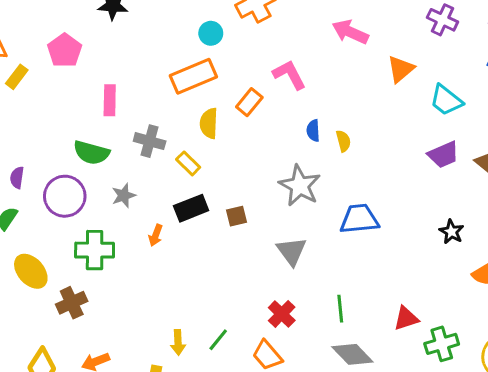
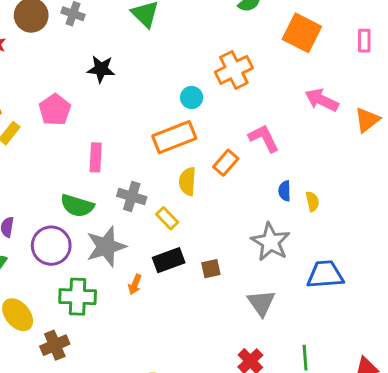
orange triangle: (401, 69) -> (367, 120), moved
gray star: (124, 195) -> (106, 246), size x1.8

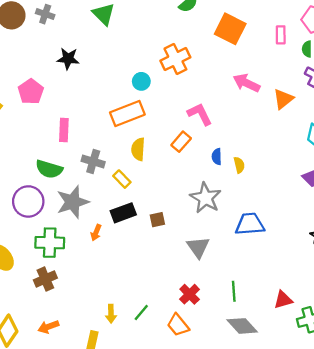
orange rectangle: (226, 163) -> (181, 142), moved
brown cross: (55, 345) -> (45, 279), moved

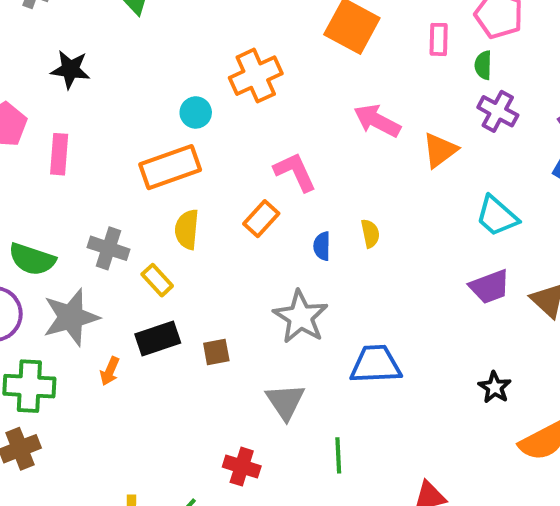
pink rectangle: (64, 130) -> (59, 154), moved
yellow semicircle: (239, 165) -> (370, 234), moved
green line: (234, 291) -> (338, 455), moved
red cross: (190, 294) -> (242, 467), moved, turned -30

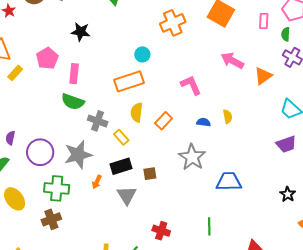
orange cross: (256, 76) -> (173, 23), moved
orange rectangle: (261, 219) -> (164, 121), moved
blue semicircle: (322, 246) -> (204, 122), turned 96
green semicircle: (32, 259) -> (73, 102), moved
gray triangle: (285, 402) -> (127, 195), moved

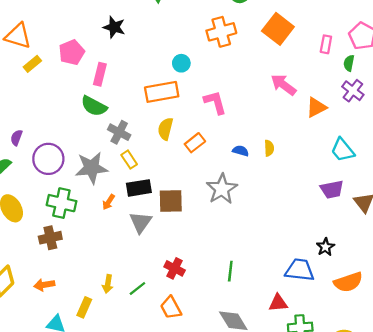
pink L-shape: (191, 85) -> (215, 102), moved
yellow rectangle: (121, 137) -> (129, 160), moved
brown square: (150, 174) -> (171, 201), size x1.6
blue trapezoid: (229, 182) -> (300, 270), moved

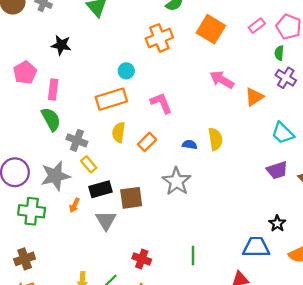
pink rectangle: (326, 44) -> (257, 26), moved, turned 49
green semicircle: (94, 106) -> (51, 119), turned -140
yellow semicircle: (269, 148) -> (215, 139), size x1.5
brown cross: (50, 238) -> (25, 259), moved

